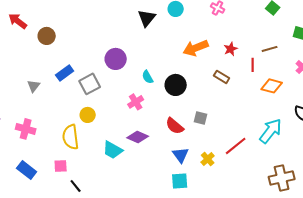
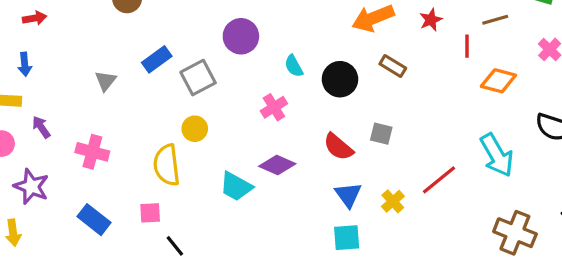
brown rectangle: (222, 77) -> (393, 66), moved
cyan arrow: (271, 131) -> (497, 155), turned 112
brown cross: (282, 178) -> (515, 233), turned 35

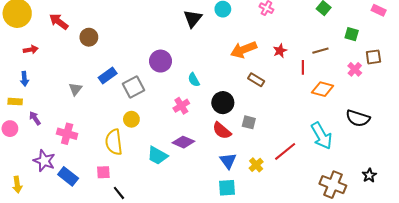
black circle: (340, 79) -> (223, 103), moved
purple star: (31, 186) -> (44, 161), moved

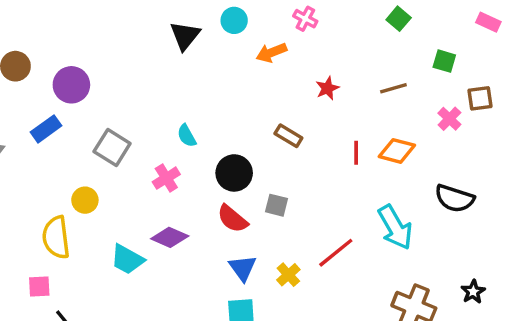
orange arrow: (244, 50) -> (271, 53), moved, size x0.7
purple circle: (161, 61) -> (71, 85), moved
red line: (303, 67) -> (356, 153), moved
gray square: (134, 87) -> (112, 148), moved, turned -30

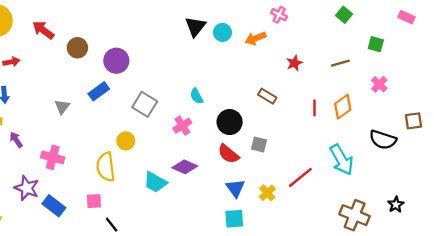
cyan circle: (234, 20) -> (222, 32), moved
brown square: (480, 98) -> (414, 121), moved
orange diamond: (397, 151) -> (343, 107), turned -50

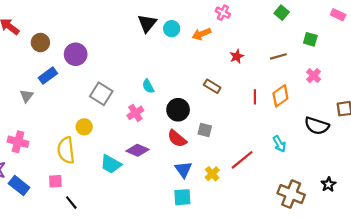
blue rectangle: (99, 91) -> (48, 76), moved
cyan arrow: (342, 160) -> (279, 144), size x0.6

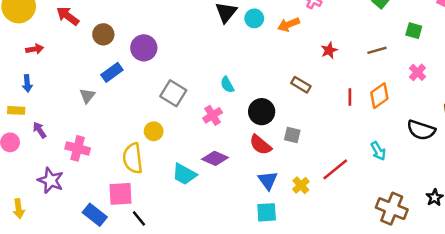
pink square: (55, 181) -> (120, 194), size x1.5
blue rectangle: (19, 185) -> (95, 215), moved

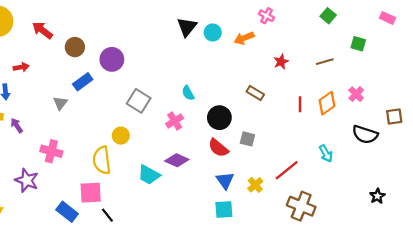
red arrow: (35, 49) -> (21, 67), moved
pink cross: (417, 72) -> (356, 94), moved
purple arrow: (40, 130) -> (17, 125), moved
brown cross: (392, 209) -> (301, 206), moved

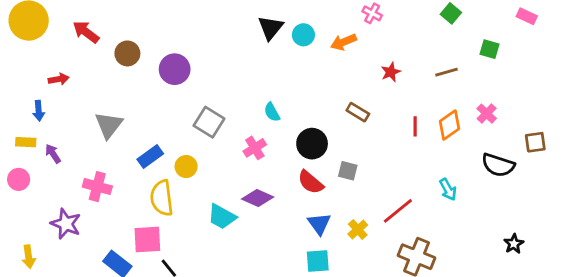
blue rectangle: (83, 82) -> (150, 156), moved
gray triangle: (60, 103) -> (109, 125), size x1.5

